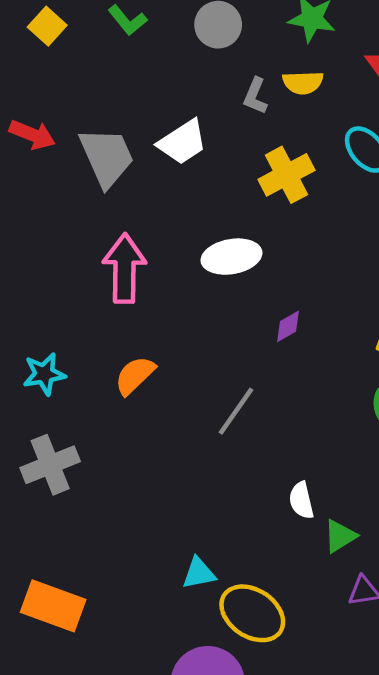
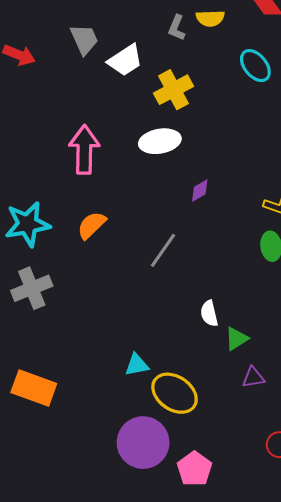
gray trapezoid: (107, 157) -> (84, 39), moved, size x0.7
yellow cross: (286, 175) -> (173, 90), moved
cyan star: (44, 374) -> (28, 224), size x1.5

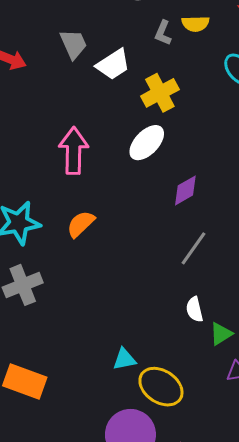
white ellipse: (160, 141) -> (147, 143), turned -36
purple diamond: (200, 191) -> (185, 190), size x1.4
gray line: (163, 250) -> (193, 248), moved

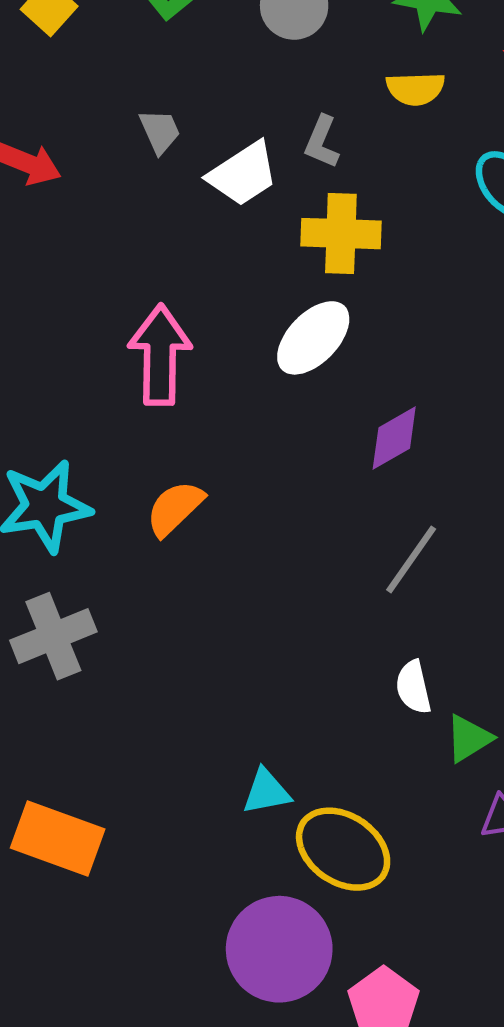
gray L-shape: (163, 33) -> (322, 142), moved
gray trapezoid: (74, 44) -> (160, 131), size x0.7
yellow cross: (160, 93) -> (341, 234), turned 30

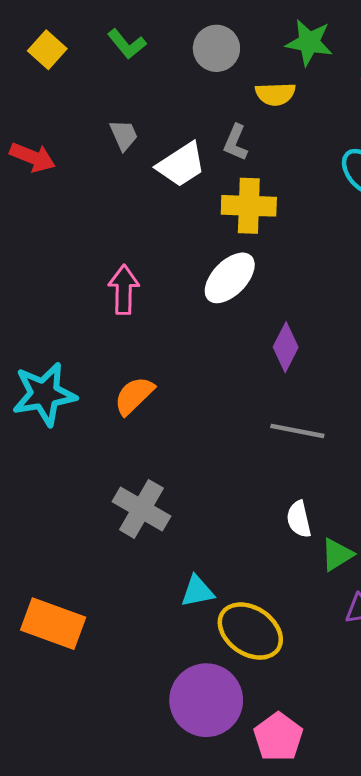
yellow semicircle: (415, 89) -> (275, 94), moved
pink arrow: (160, 355) -> (124, 290), size x0.7
purple diamond: (394, 438) -> (286, 347), turned -33
gray line: (411, 559) -> (297, 431), turned 66
gray cross: (53, 636) -> (141, 509), moved, turned -38

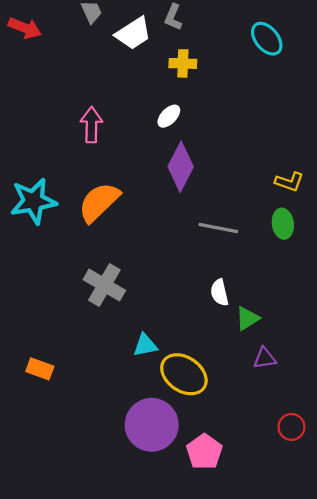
yellow cross: (249, 206) -> (183, 63), size x0.7
white ellipse: (230, 278) -> (169, 116), size x0.6
purple diamond: (286, 347) -> (181, 167), moved, size x1.4
orange semicircle: (134, 396) -> (99, 202), size x1.4
orange rectangle: (53, 624) -> (40, 369), size x0.6

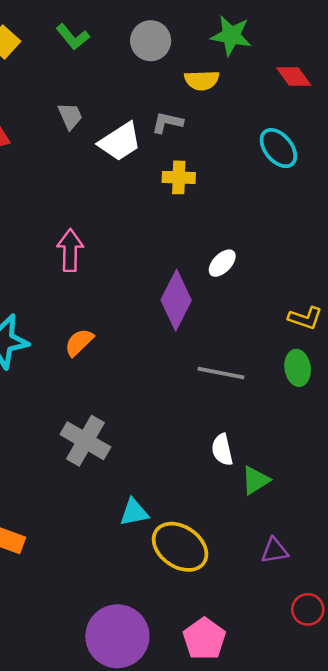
gray L-shape: (173, 17) -> (167, 122), turned 80
white ellipse: (169, 116) -> (222, 263), moved
orange semicircle: (99, 202) -> (79, 342), size x0.6
purple triangle: (265, 358) -> (275, 551), moved
purple circle: (152, 425) -> (117, 636), moved

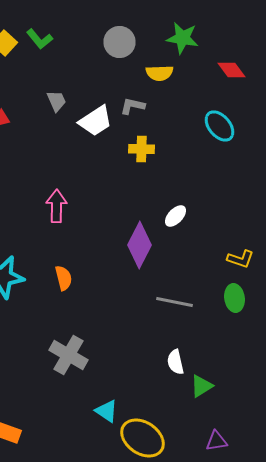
green L-shape: (73, 37) -> (40, 39), moved
orange semicircle: (79, 342) -> (64, 278), turned 120
cyan triangle: (134, 512) -> (106, 411), turned 45

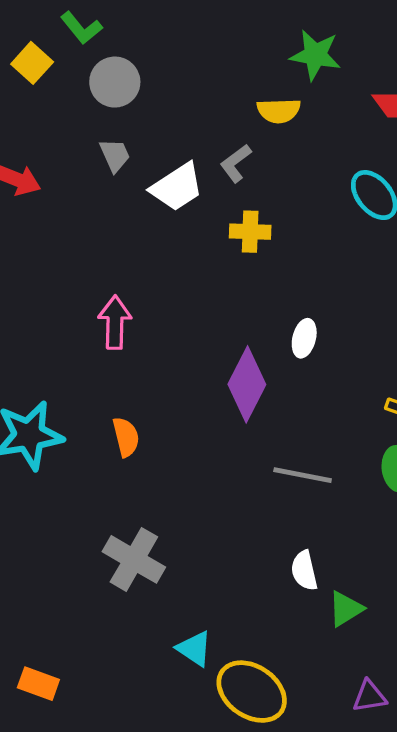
green L-shape: (40, 39) -> (81, 28), moved
gray circle: (120, 42) -> (115, 82), moved
gray L-shape: (132, 106) -> (236, 163), turned -50
white ellipse: (176, 216) -> (304, 338), turned -30

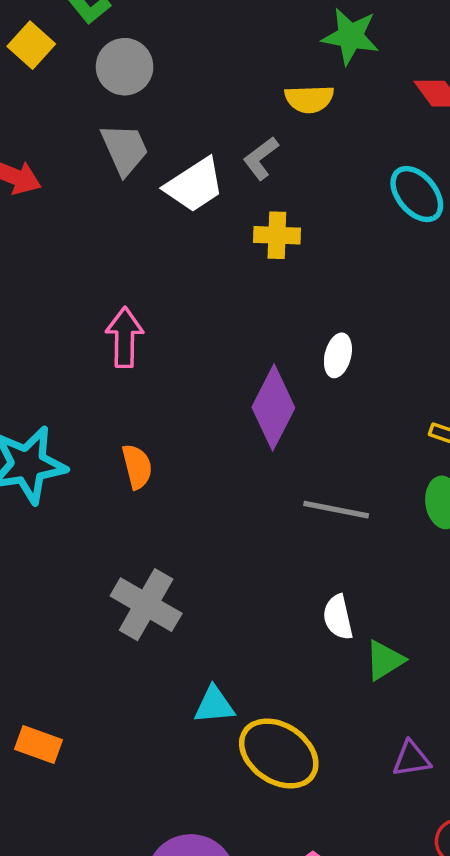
gray trapezoid: (115, 155) -> (125, 149), size x1.4
cyan triangle: (194, 649) -> (214, 705), turned -39

